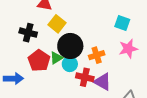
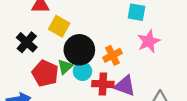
black cross: (28, 33) -> (27, 42), turned 36

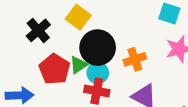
red cross: (103, 84) -> (97, 91), moved

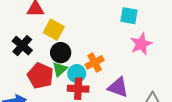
black circle: (98, 48) -> (61, 53), moved, size x0.7
orange cross: (135, 59) -> (95, 62), moved

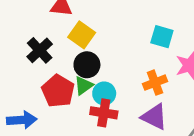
cyan square: (129, 16) -> (162, 37), moved
orange cross: (95, 62) -> (155, 83), moved

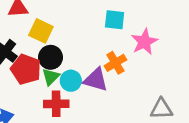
red pentagon: (58, 91) -> (26, 69), moved
red cross: (104, 113) -> (56, 104), moved
purple triangle: (154, 117) -> (96, 80), moved

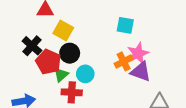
pink star: (144, 42) -> (138, 53), moved
green triangle: (51, 77) -> (61, 75), moved
purple triangle: (96, 80) -> (141, 72), moved

